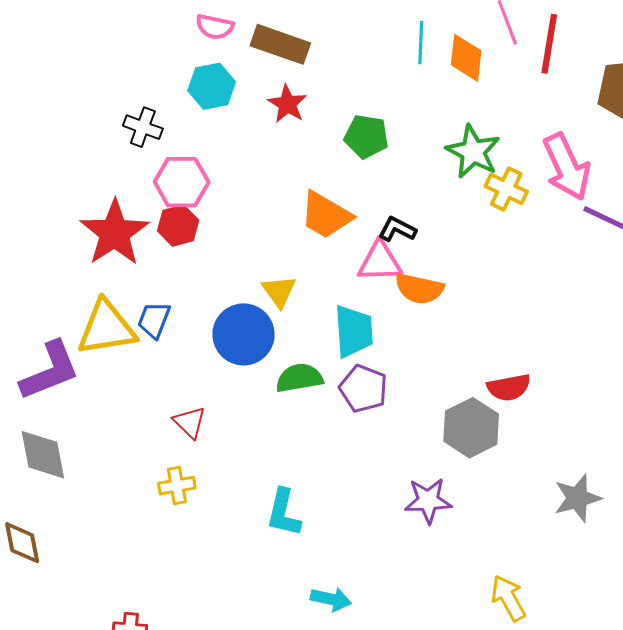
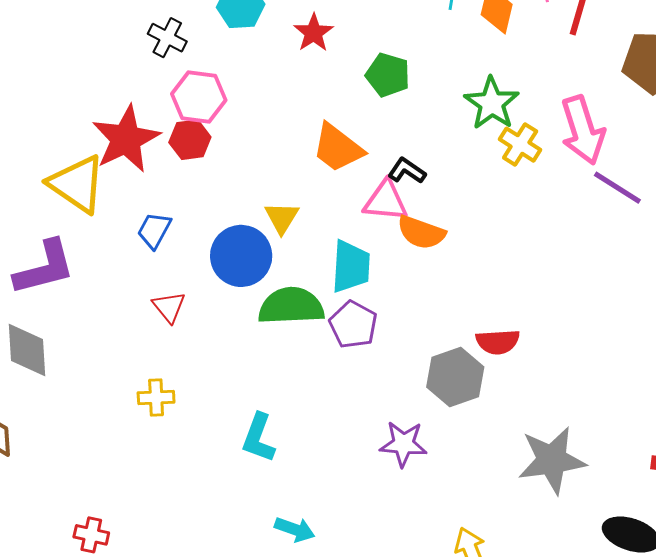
yellow triangle: (106, 328) -> (77, 184), moved, turned 36
green semicircle: (299, 378) -> (291, 306), size x1.4
red triangle: (190, 422) -> (169, 307), moved
gray star: (577, 498) -> (552, 460), size x1.4

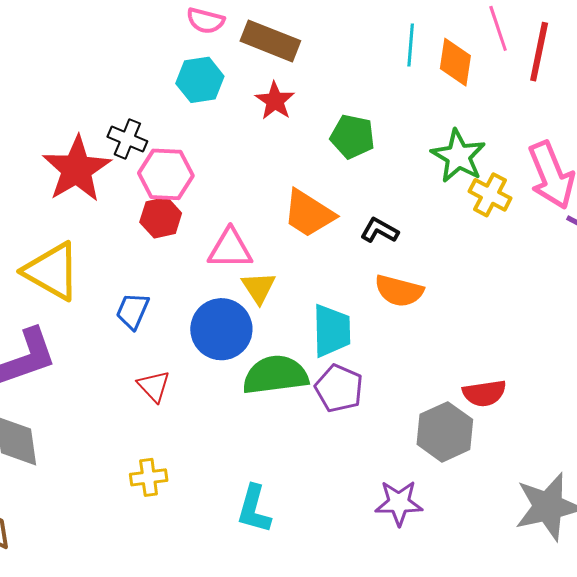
black cross: (167, 38) -> (127, 139), moved
red star: (126, 139) -> (77, 169), moved
pink triangle: (386, 201) -> (230, 249), moved

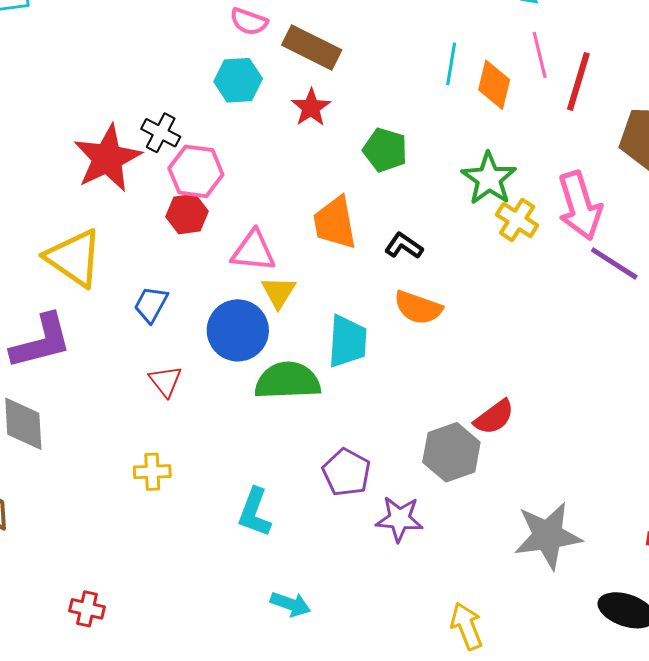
orange trapezoid: (309, 213) -> (335, 223), turned 42
purple pentagon: (339, 388) -> (346, 472), moved
red semicircle: (484, 393) -> (494, 417), turned -33

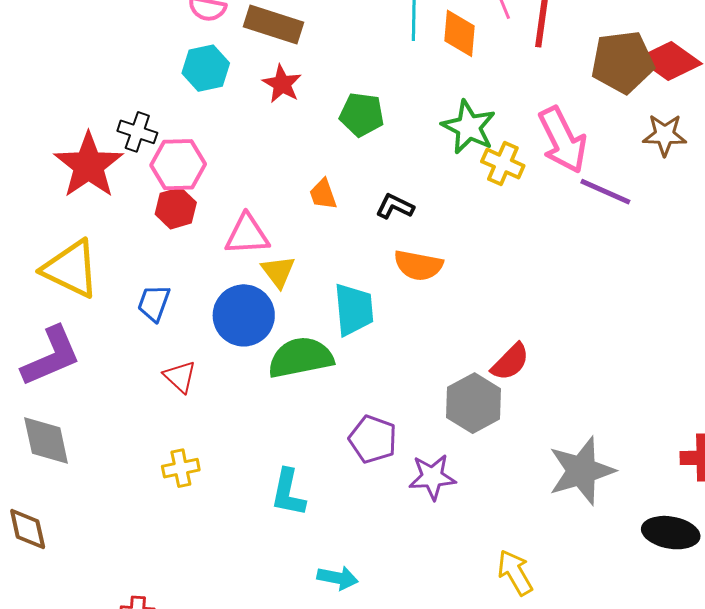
orange trapezoid: (335, 223) -> (323, 194), size x0.6

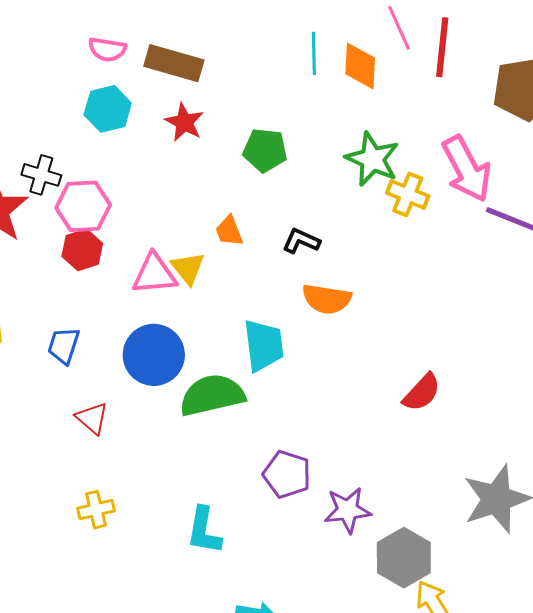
yellow triangle: (278, 271) -> (188, 268), moved
gray hexagon: (474, 403) -> (404, 558), moved

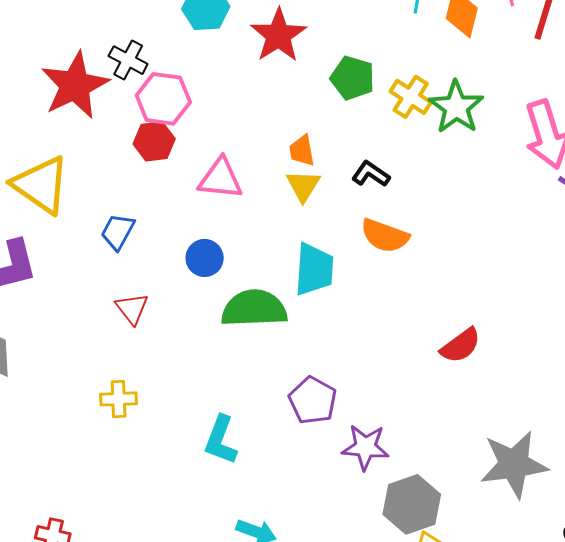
red star: (184, 122) -> (278, 35), size x1.4
yellow cross: (408, 194) -> (411, 97), moved
yellow triangle: (188, 268) -> (303, 186), moved
blue circle: (154, 355) -> (205, 258), size x0.6

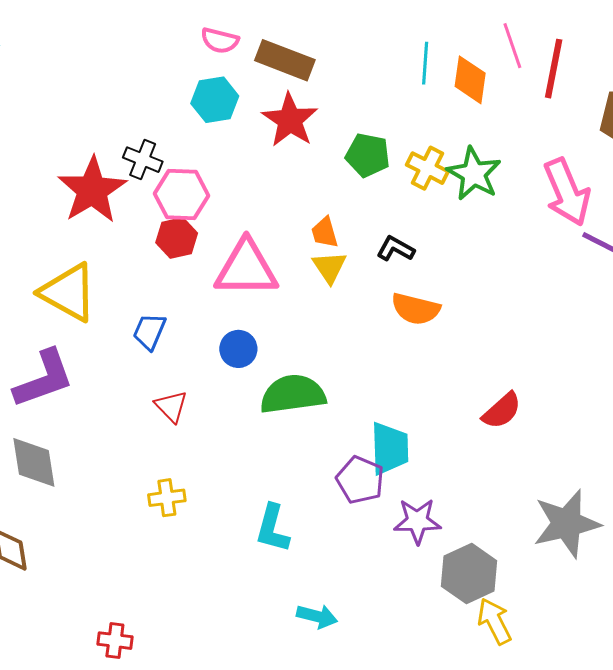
pink triangle: (220, 179) -> (246, 268), size x1.4
cyan trapezoid: (314, 269) -> (390, 448), moved

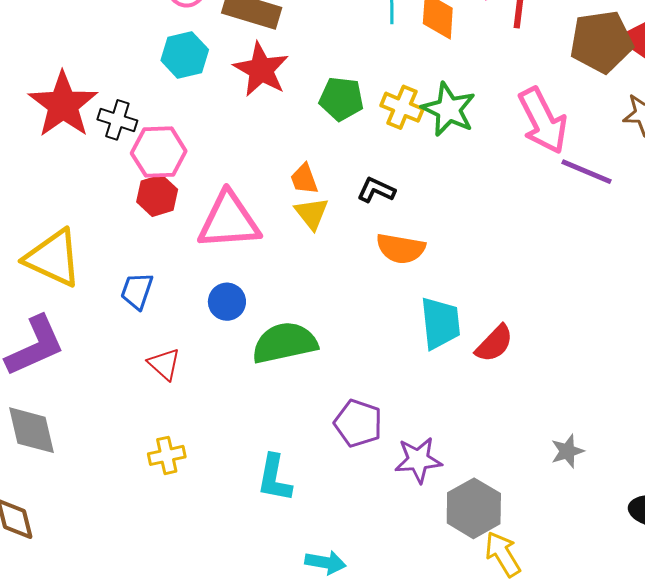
red star: (92, 190) -> (63, 105), moved
cyan trapezoid: (390, 448) -> (440, 323), moved
gray star: (567, 524) -> (567, 451), size x0.5

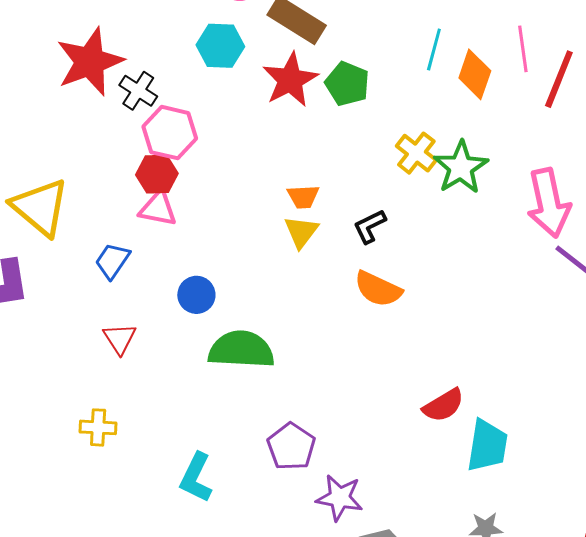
green pentagon: (341, 99) -> (347, 84), moved
orange trapezoid: (304, 179) -> (303, 197), turned -88
black L-shape: (376, 190) -> (370, 226), turned -66
pink triangle: (229, 221) -> (158, 209), moved, size x0.6
cyan trapezoid: (440, 323) -> (487, 446), moved

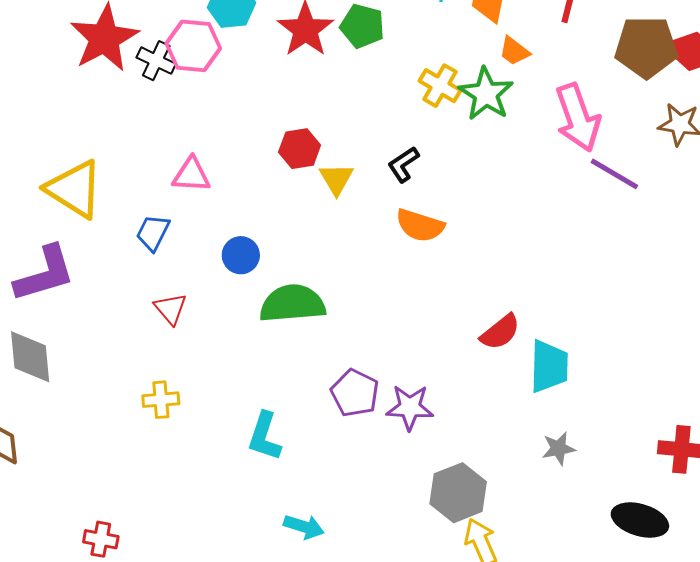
pink hexagon: (170, 133) -> (193, 46), moved
red hexagon: (157, 174) -> (300, 149), moved
orange trapezoid: (303, 197) -> (514, 51), moved, turned 48
purple star: (340, 498) -> (410, 407), moved

